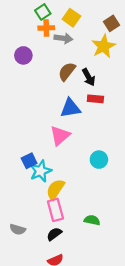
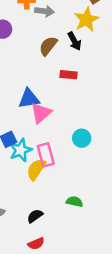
black arrow: (89, 77) -> (74, 41), moved
red rectangle: (95, 99) -> (68, 75), moved
blue triangle: (70, 108) -> (29, 99), moved
pink rectangle: (55, 210) -> (46, 155), moved

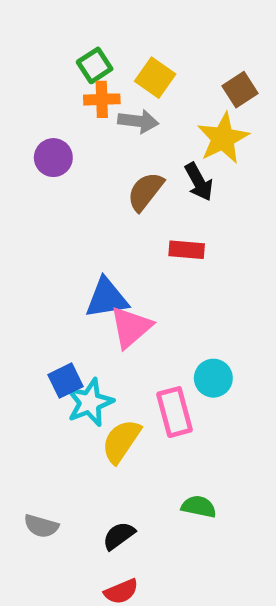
pink rectangle: (46, 155) -> (175, 412), moved

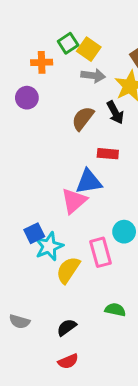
green square: (95, 65) -> (68, 43), moved
orange cross: (102, 99) -> (42, 62), moved
gray arrow: (138, 121) -> (93, 76), moved
blue triangle: (107, 298) -> (89, 182), moved

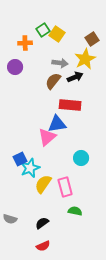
gray arrow: (93, 76) -> (60, 63), moved
black arrow: (115, 112) -> (75, 77), turned -84
red rectangle: (108, 154) -> (70, 105), size x1.5
pink rectangle: (100, 252) -> (65, 187), moved

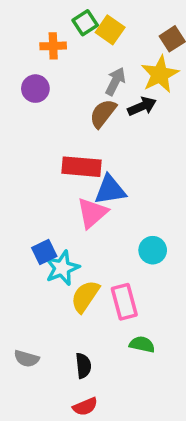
gray arrow: (60, 63) -> (115, 81), turned -70
red rectangle: (70, 105) -> (82, 167), moved
black semicircle: (42, 223) -> (83, 366), turned 120

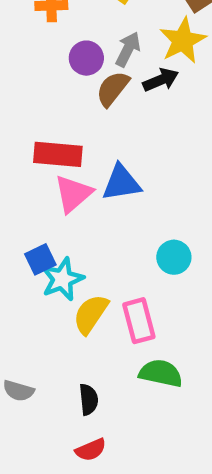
purple circle: (35, 89) -> (86, 58), moved
red rectangle: (82, 167) -> (58, 154), moved
pink triangle: (92, 213) -> (73, 194), moved
green semicircle: (142, 344) -> (161, 373), size x1.4

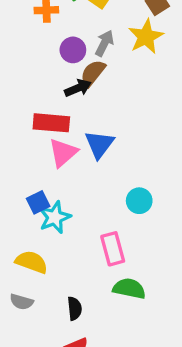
black arrow: (161, 80) -> (78, 88), moved
blue triangle: (121, 183) -> (99, 144), turned -44
yellow semicircle: (91, 314) -> (31, 262), moved, turned 76

